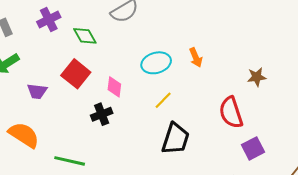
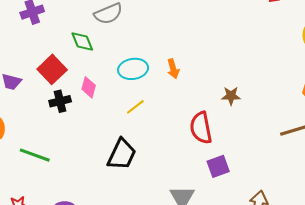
green diamond: (85, 36) -> (82, 42), moved
black cross: (102, 114) -> (60, 101), moved
black trapezoid: (175, 139) -> (122, 154), moved

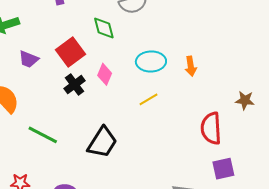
black cross: (60, 101) -> (75, 85), turned -30
black trapezoid: (122, 154) -> (102, 142), moved

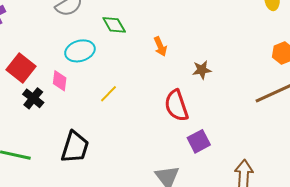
green diamond: (104, 28) -> (114, 25), moved
cyan ellipse: (151, 62) -> (80, 51), moved
orange arrow: (191, 66) -> (160, 46), moved

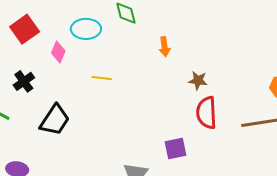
yellow line: (108, 94) -> (102, 78), turned 36
black cross: (33, 98) -> (24, 81), moved
red semicircle: (176, 106) -> (207, 113), moved

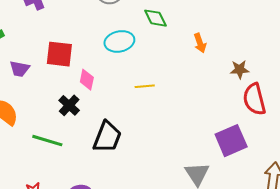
red square: (25, 29) -> (59, 54), turned -36
pink diamond: (58, 52) -> (87, 80), moved
purple square: (175, 148) -> (231, 141), size x1.4

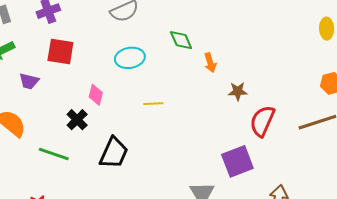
green diamond: (155, 18) -> (181, 40), moved
red square: (59, 54) -> (60, 51), moved
brown star: (240, 69) -> (238, 91), moved
red semicircle: (254, 99) -> (262, 121), turned 36

